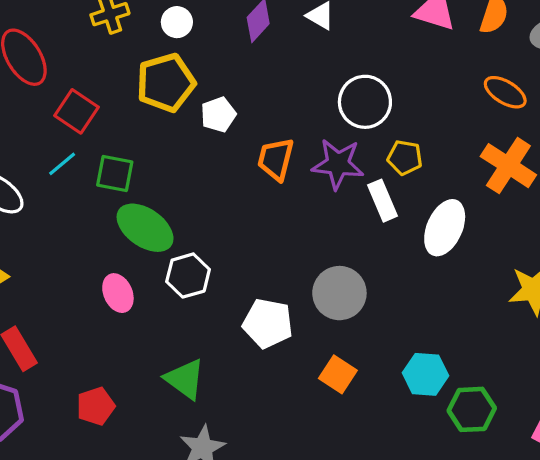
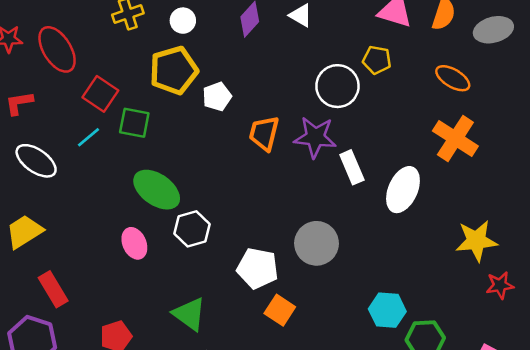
yellow pentagon: (405, 158) -> (377, 60), moved
green square: (115, 174) -> (134, 123), moved
orange square: (338, 374) -> (280, 310), moved

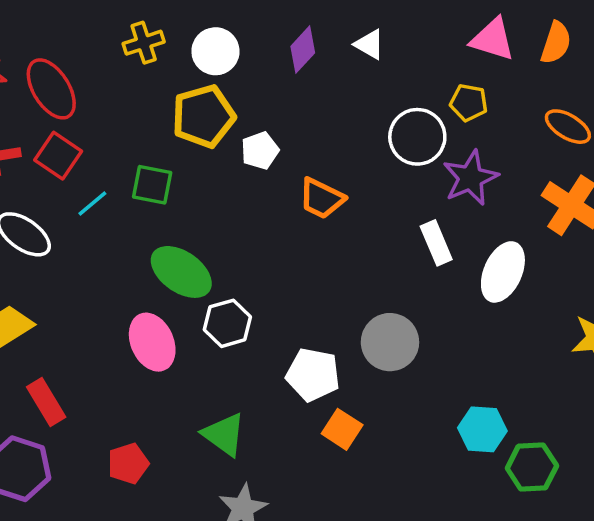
white circle: (183, 21) -> (215, 51), size x1.4
red square: (100, 94) -> (58, 156), moved
orange trapezoid: (264, 133) -> (322, 198), turned -78
purple star: (315, 137) -> (470, 178), moved, turned -30
pink ellipse: (134, 243) -> (152, 342), size x1.4

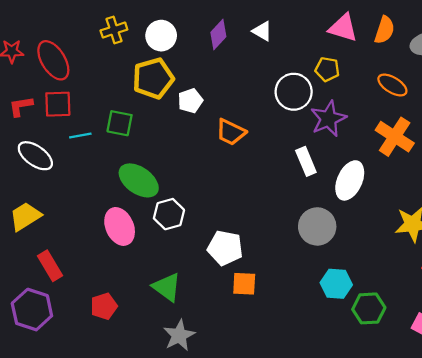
red square: (58, 156) -> (58, 104), turned -36
cyan line: (92, 204) -> (80, 136), turned 30
gray circle: (390, 342) -> (317, 226), moved
orange square: (342, 429) -> (244, 284), turned -30

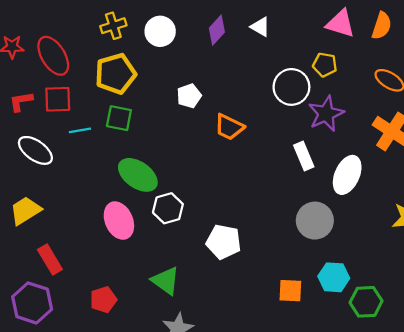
yellow pentagon: (153, 78) -> (116, 74), moved
orange square: (244, 284) -> (290, 291), moved

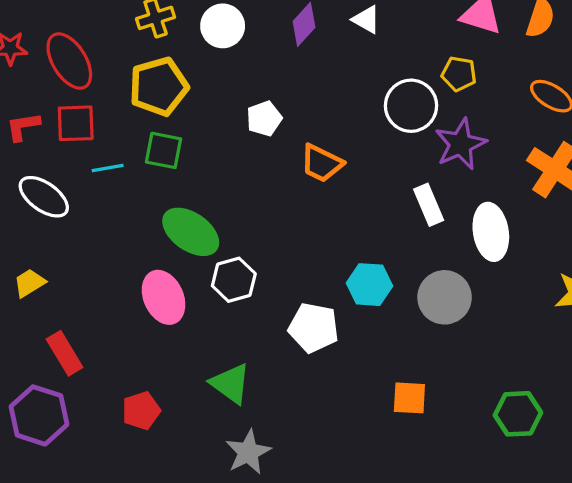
white ellipse: (347, 175) -> (491, 232), turned -33
yellow trapezoid: (25, 211) -> (29, 283), size x0.7
cyan hexagon: (334, 277) -> (369, 285), moved

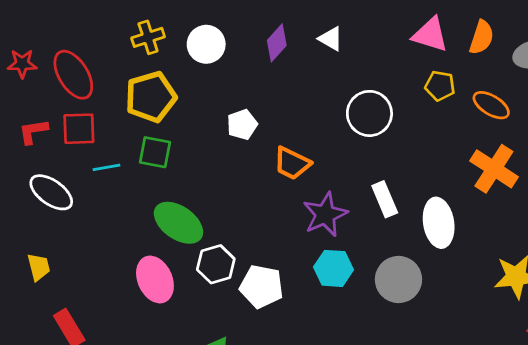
yellow pentagon: (459, 74) -> (440, 86), moved
purple star: (460, 144) -> (325, 214), moved
yellow trapezoid: (29, 283) -> (39, 267), turned 108
white pentagon: (314, 328) -> (262, 286), moved

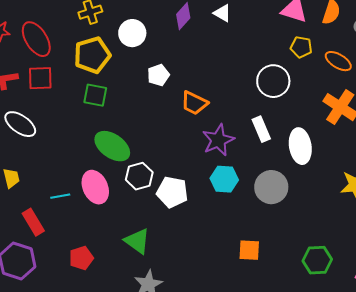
white circle: (206, 44) -> (132, 33), moved
white circle: (369, 113) -> (273, 81), moved
cyan line: (107, 167) -> (60, 196), moved

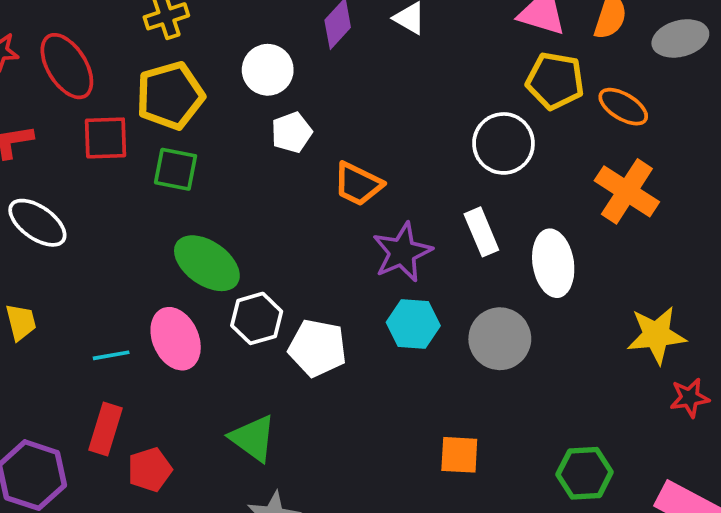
white circle: (132, 33) -> (268, 70), moved
yellow pentagon: (301, 47) -> (555, 81), size x1.4
red square: (40, 78) -> (106, 138), moved
red rectangle: (33, 222) -> (106, 429), moved, turned 48

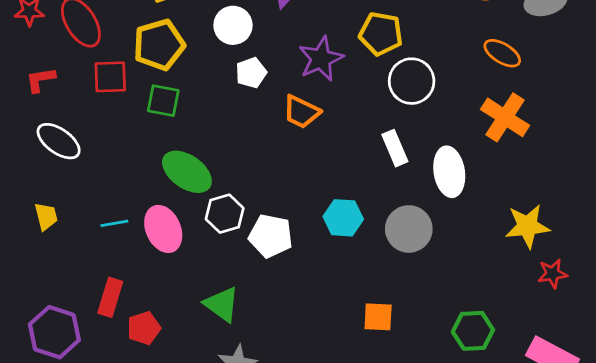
yellow pentagon: (555, 81) -> (381, 34), moved
purple star: (402, 252) -> (321, 59), moved
cyan line: (111, 355) -> (114, 223), moved

